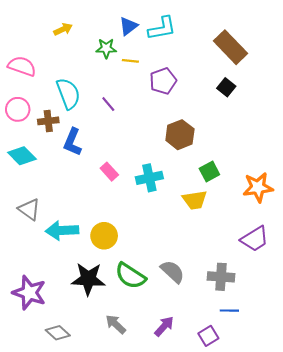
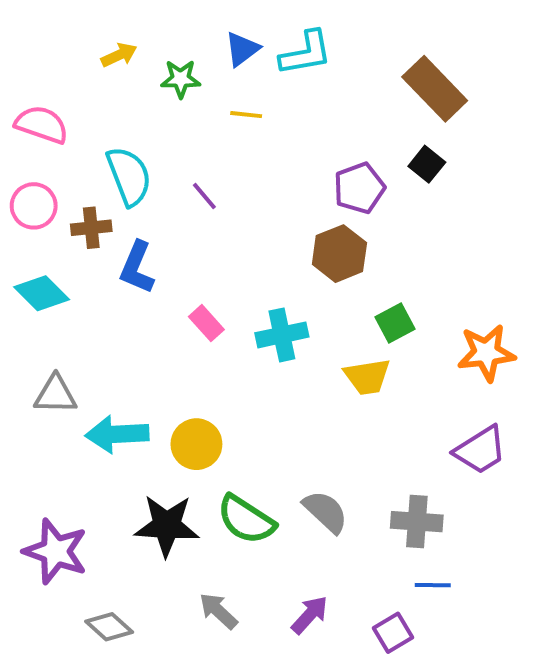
green star: (106, 48) -> (181, 79), moved
purple pentagon: (163, 81) -> (359, 188), moved
gray triangle: (29, 209) -> (56, 395), turned -35

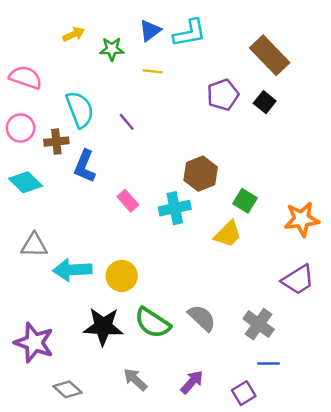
purple pentagon: (359, 188) -> (223, 95), moved
brown hexagon: (339, 254) -> (201, 174), moved
green square: (395, 323) -> (245, 201), turned -30
yellow trapezoid: (367, 377) -> (228, 234), turned -36
gray cross: (417, 522) -> (259, 324), turned 32

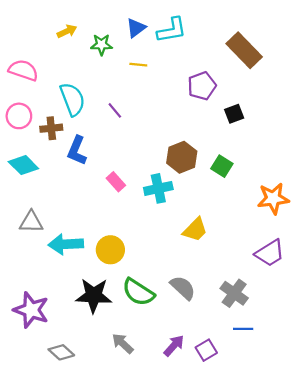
black square: (265, 102) -> (234, 114), moved, turned 30
green square: (245, 201) -> (222, 166), moved
yellow trapezoid: (228, 234) -> (195, 230), moved
purple square: (244, 393) -> (206, 350), moved

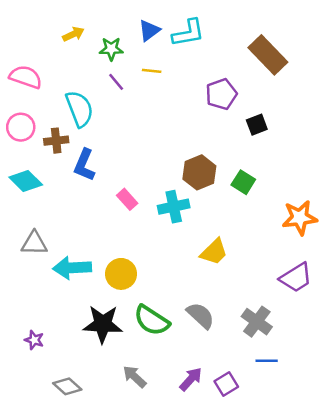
purple line: (115, 110) -> (116, 82), moved
purple star: (31, 310) -> (34, 340), size x0.5

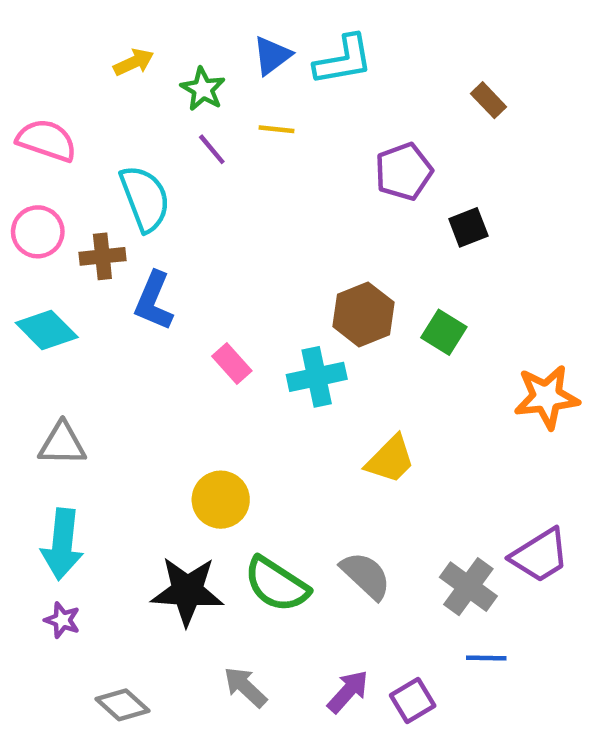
green star: (111, 49) -> (203, 89), turned 30
brown rectangle: (268, 55) -> (488, 100), size x0.5
cyan arrow: (72, 268) -> (62, 544), moved, turned -81
purple trapezoid: (296, 278) -> (540, 555), moved

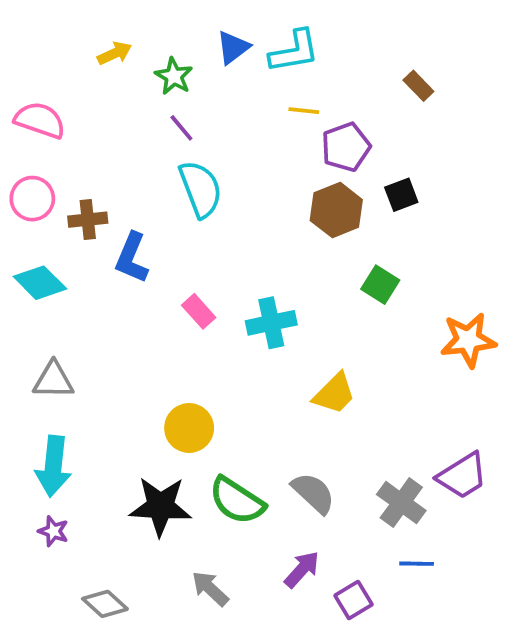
yellow line: (277, 129) -> (304, 111), moved
cyan semicircle: (145, 198) -> (201, 189), moved
brown hexagon: (364, 314) -> (336, 210), moved
purple arrow: (348, 692) -> (302, 569), moved

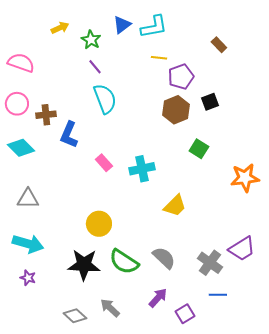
cyan arrow: (53, 466) -> (28, 244), turned -80
gray diamond: (105, 604) -> (75, 316), moved

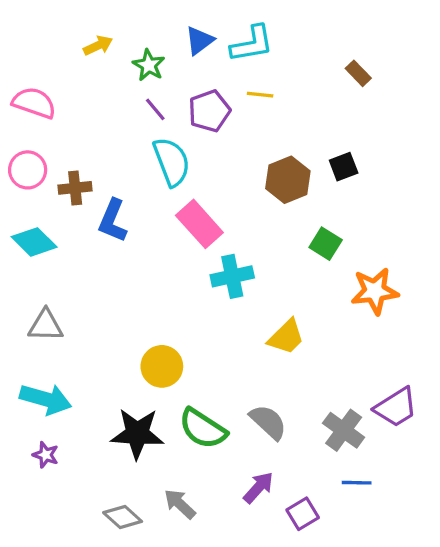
purple pentagon: (181, 77) -> (209, 111), moved
pink rectangle: (104, 163) -> (199, 224), moved, size x1.6
orange star: (245, 178) -> (375, 291), moved

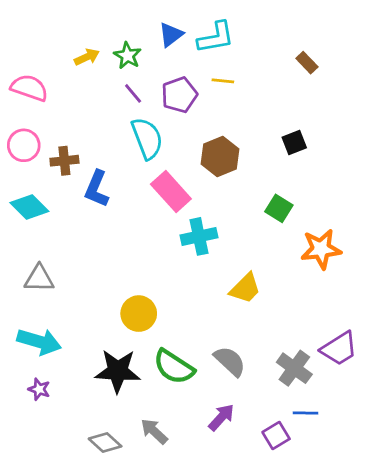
yellow arrow: (98, 46) -> (87, 57), moved
brown hexagon: (288, 180) -> (220, 157), moved
purple square: (303, 514) -> (276, 435), moved

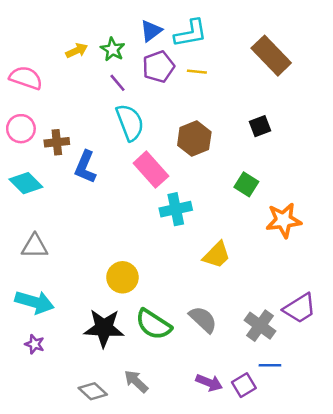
brown rectangle: (307, 63) -> (271, 56), size x2.0
purple pentagon: (179, 95) -> (158, 67), moved
purple arrow: (221, 417) -> (209, 383), moved, turned 70

